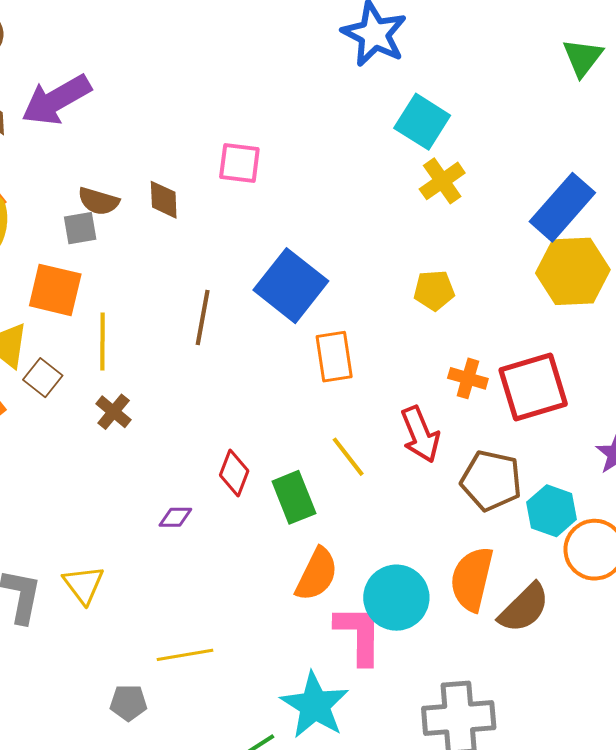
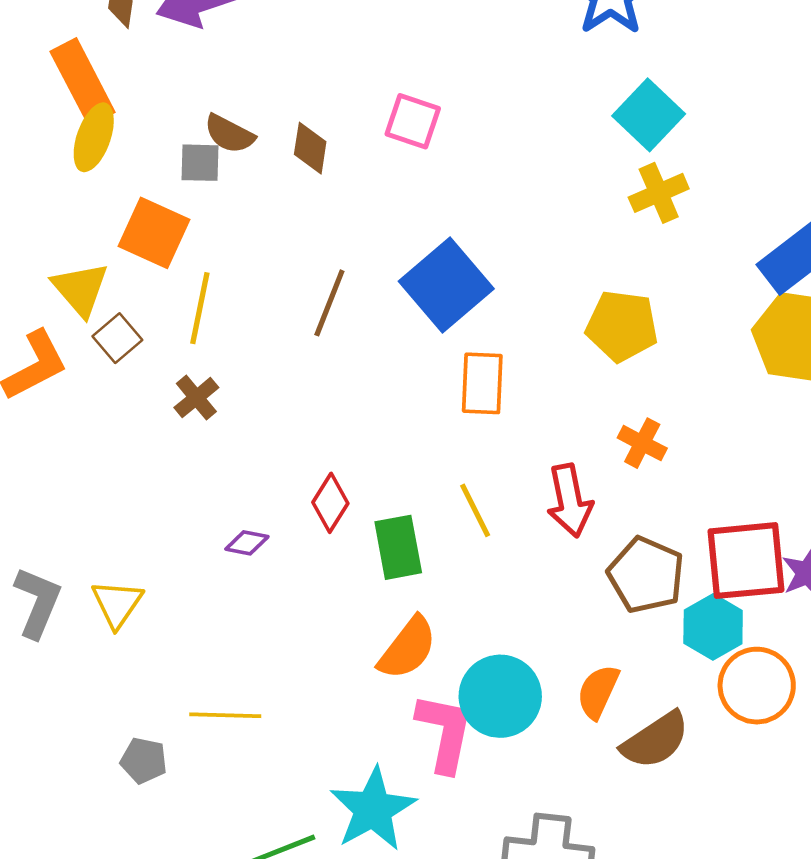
yellow pentagon: (434, 290) -> (622, 326), size x1.4
red square: (533, 387) -> (746, 561), moved
orange semicircle: (472, 579) -> (598, 692), size x0.7

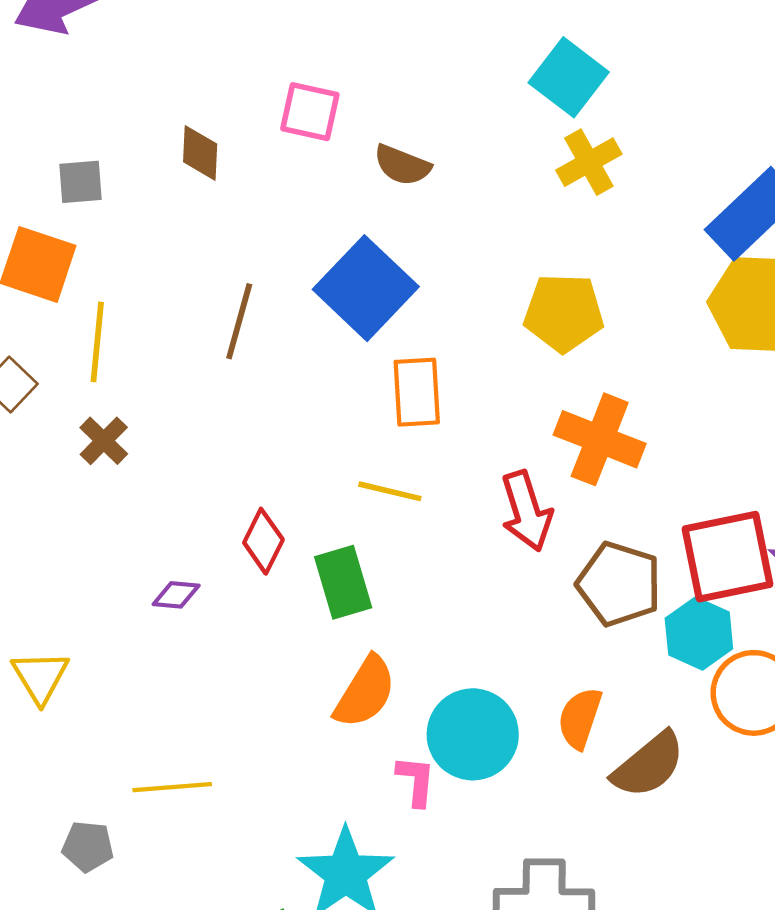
brown semicircle: (229, 134) -> (402, 165), moved
orange cross: (642, 443) -> (600, 439), size x1.6
yellow line: (475, 510) -> (390, 491), moved, turned -44
pink L-shape: (445, 733) -> (416, 781), size x0.6

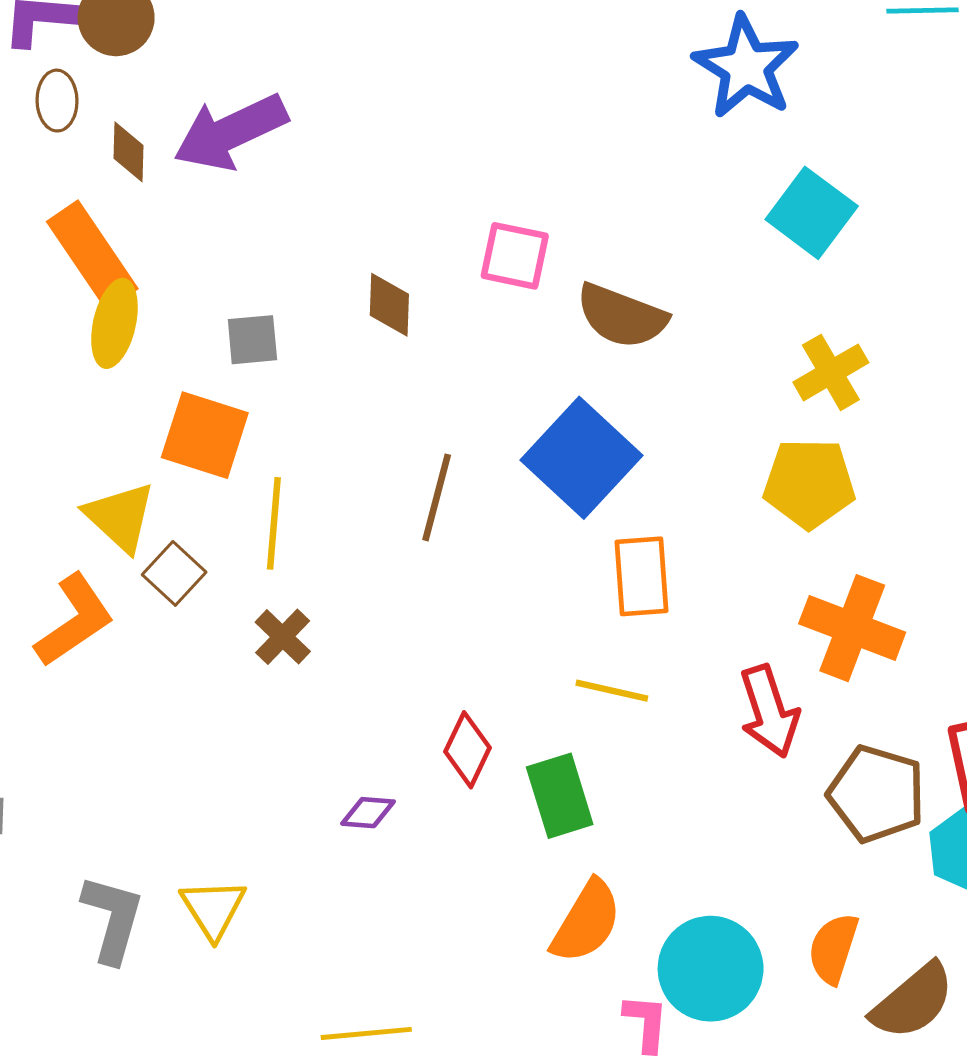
yellow cross: (589, 162) -> (831, 372), moved
brown semicircle: (402, 165) -> (622, 316), size x1.4

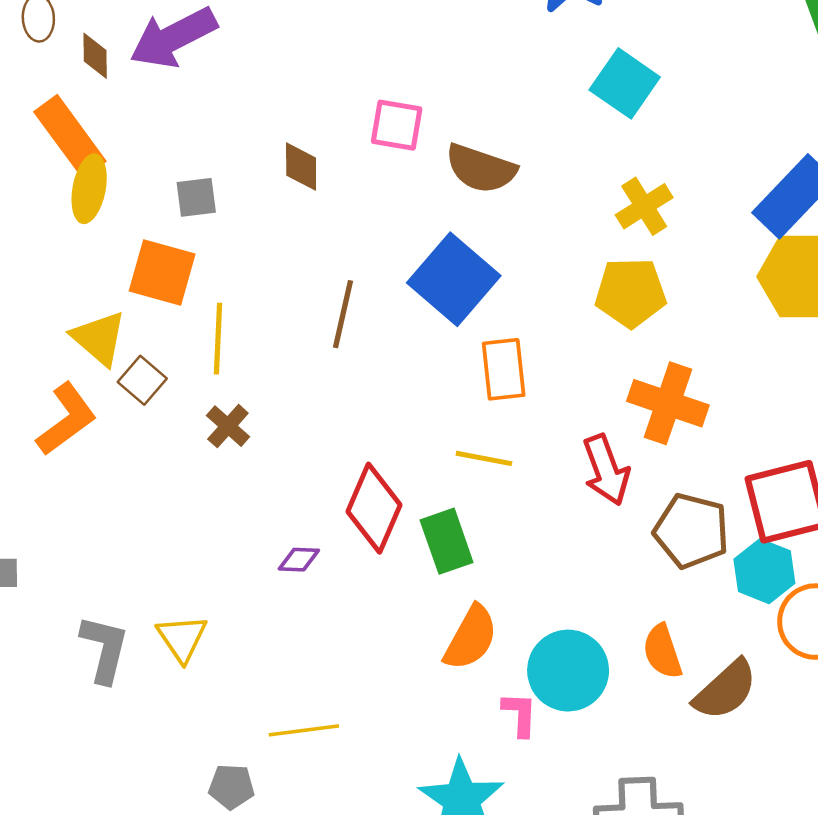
red diamond: (467, 750) -> (374, 508), size x1.5
orange semicircle: (833, 948) -> (662, 651), turned -34

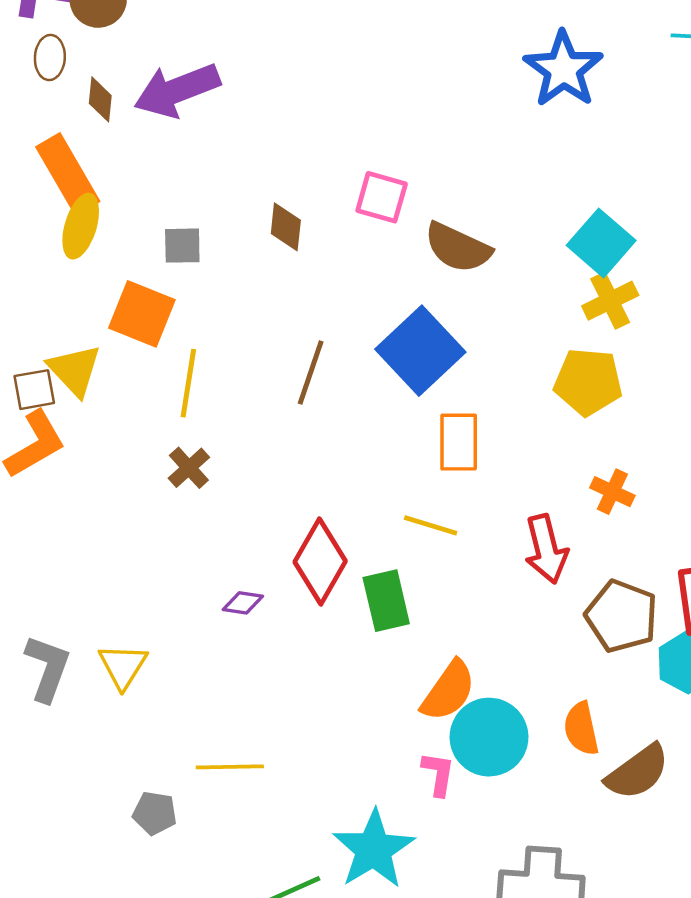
cyan square: (625, 83) -> (601, 243), moved
brown square: (142, 380) -> (34, 390), moved, turned 33
orange cross: (668, 403) -> (612, 492), size x0.6
orange semicircle: (471, 638) -> (448, 691), moved

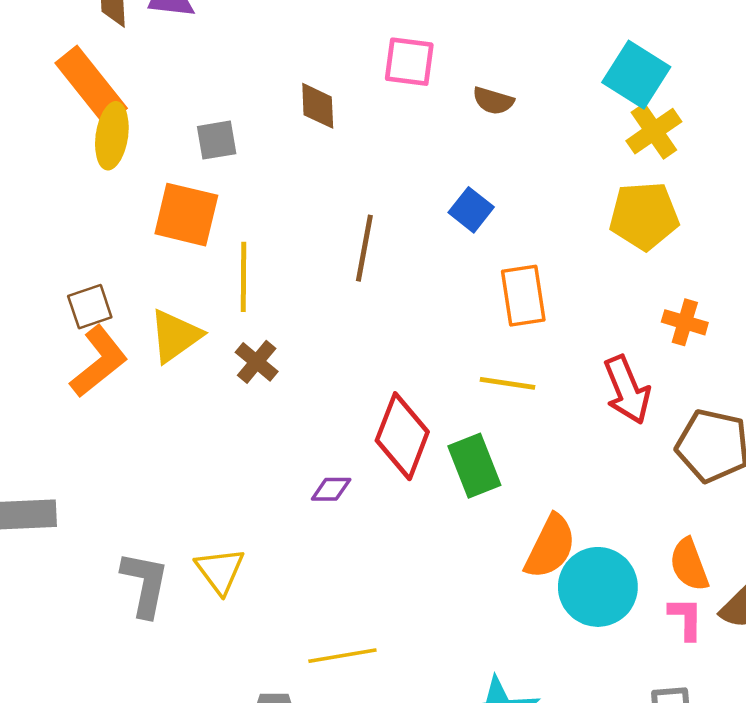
brown semicircle: (458, 248) -> (493, 101), size x0.6
blue square: (420, 351) -> (471, 210), size x0.5
yellow triangle: (75, 370) -> (175, 336), moved, turned 46
pink L-shape: (438, 774) -> (686, 618), moved

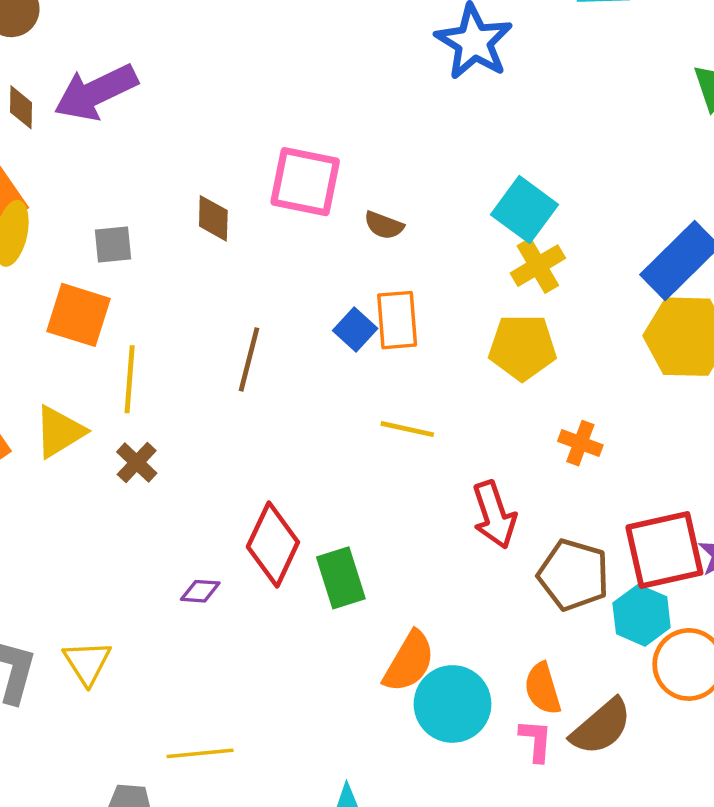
pink square: (409, 62) -> (305, 182), size x1.4
orange rectangle: (523, 296) -> (397, 320), moved
orange cross: (685, 322) -> (580, 443), moved
yellow line: (508, 383) -> (407, 429), moved

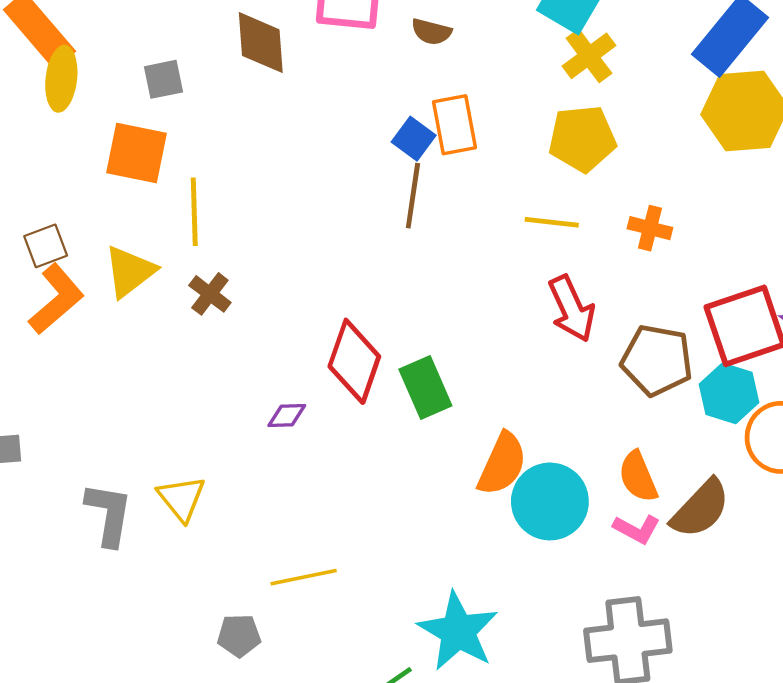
brown diamond: (213, 218) -> (261, 43), size x1.4
brown line: (249, 359) -> (413, 196), moved
yellow line: (407, 429) -> (552, 222), moved
pink L-shape: (536, 740) -> (637, 529), turned 120

